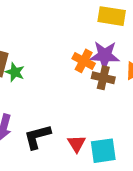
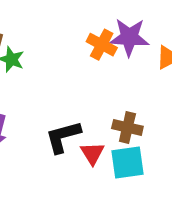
brown cross: (103, 78) -> (127, 127), moved
black L-shape: (37, 137) -> (63, 137), moved

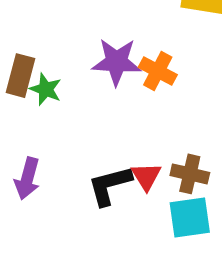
purple star: (129, 37) -> (117, 62), moved
red triangle: (92, 153) -> (146, 176), moved

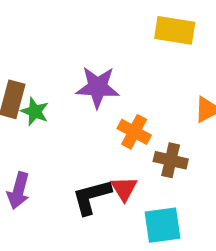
orange cross: (158, 71) -> (134, 132), moved
brown cross: (190, 174) -> (171, 160), moved

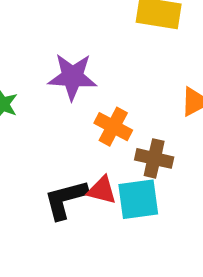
red triangle: (124, 189) -> (102, 190), turned -44
cyan square: (163, 225) -> (138, 199), moved

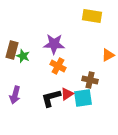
orange cross: (113, 127) -> (58, 66), moved
red triangle: (102, 190) -> (67, 94), turned -48

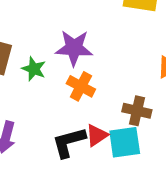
green star: (23, 56) -> (34, 69), moved

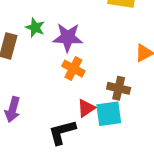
green star: (34, 69) -> (35, 28), moved
black L-shape: (69, 142) -> (62, 132), moved

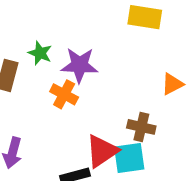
orange cross: (73, 69) -> (64, 94), moved
red triangle: (86, 108) -> (102, 151), size x1.5

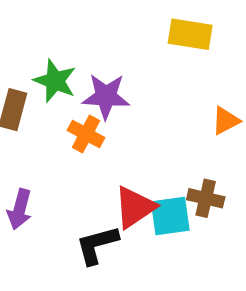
green star: (40, 53) -> (55, 81), size x1.4
brown cross: (141, 127) -> (206, 198), moved

